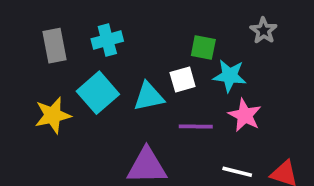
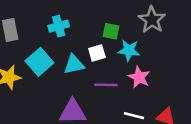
gray star: (264, 31) -> (152, 20), size x1.5
cyan cross: (107, 40) -> (59, 26), moved

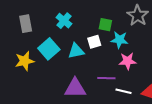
cyan cross: (59, 26) -> (64, 21), turned -35
pink star: (139, 77) -> (128, 61), turned -30
purple line: (106, 85) -> (106, 78), moved

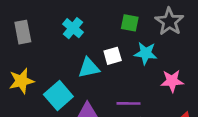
green square: (105, 25) -> (130, 23), moved
cyan square: (49, 49) -> (58, 95), moved
pink star: (128, 61) -> (172, 81), moved

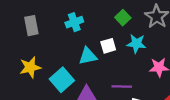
green square: (130, 23) -> (123, 18), turned 35
cyan cross: (73, 28) -> (74, 22), turned 30

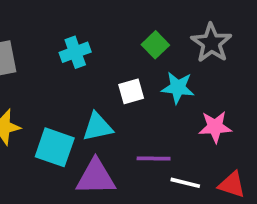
cyan triangle: (88, 56) -> (98, 127), moved
cyan square: (62, 80) -> (55, 147), turned -30

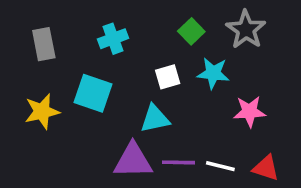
cyan triangle: (98, 127) -> (155, 119), moved
cyan square: (55, 147) -> (93, 93), moved
purple line: (154, 159) -> (179, 162), moved

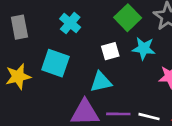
green square: (191, 31) -> (128, 18), size x1.4
cyan cross: (113, 39) -> (70, 23), turned -30

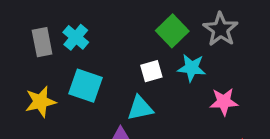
cyan cross: (70, 23) -> (76, 37), moved

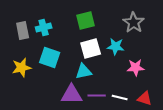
green square: (172, 31) -> (86, 20), moved, turned 30
cyan cross: (76, 37) -> (44, 28), turned 35
white square: (151, 71) -> (91, 48), size x1.5

